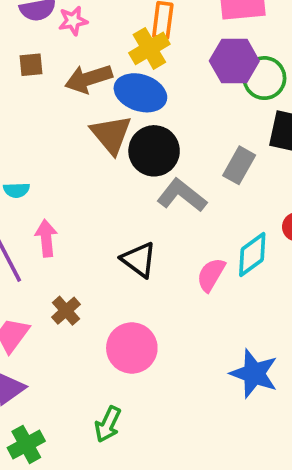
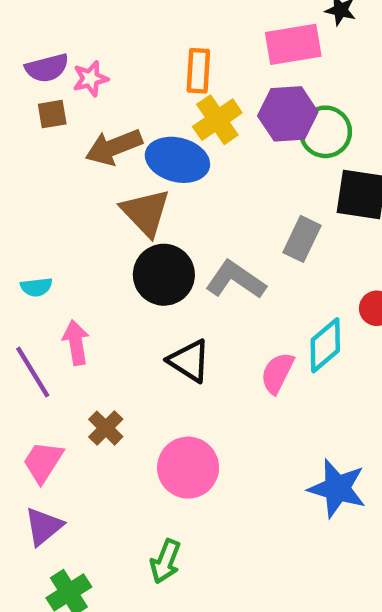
yellow cross: (149, 48) -> (217, 120), moved
brown square: (31, 65) -> (52, 114), moved
black circle: (154, 151) -> (164, 275), moved

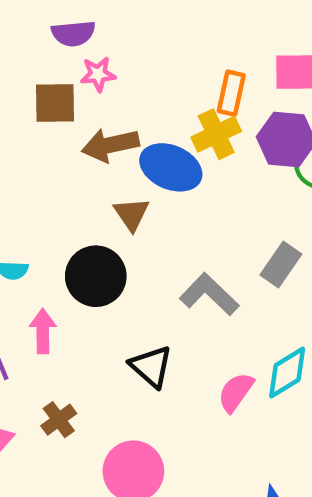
purple semicircle: (47, 68) -> (73, 33), moved
orange rectangle: (198, 71) -> (231, 93), moved
brown square: (52, 114) -> (55, 103), size x1.5
brown triangle: (146, 212) -> (131, 214), size x0.7
black circle: (164, 275) -> (96, 276), moved

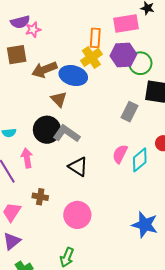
pink star: (98, 74) -> (33, 30), moved
gray L-shape: (209, 294) -> (66, 134), moved
pink semicircle: (236, 392) -> (120, 154), moved
brown cross: (59, 420) -> (40, 197), turned -35

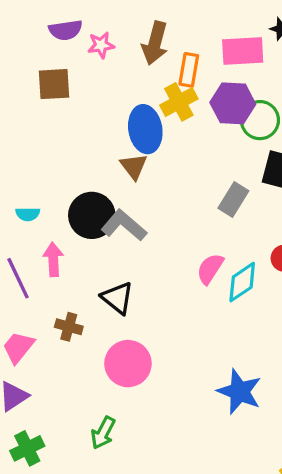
pink star: (33, 30) -> (101, 45), moved
brown arrow: (44, 70) -> (155, 43), moved, turned -60
blue ellipse: (73, 76) -> (145, 129), turned 60
brown triangle: (59, 99) -> (134, 166), moved
black triangle: (78, 167) -> (118, 298), moved

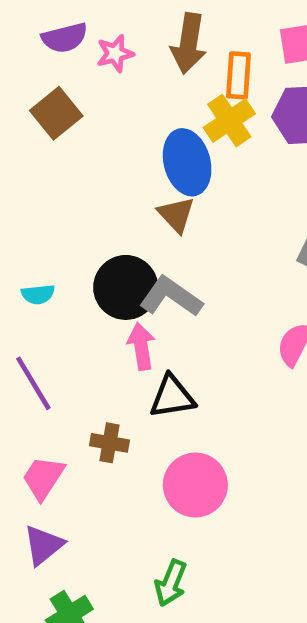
brown square: (54, 84) -> (56, 113), turned -30
pink arrow: (53, 259) -> (141, 346), moved
black triangle: (118, 298) -> (172, 397), turned -42

